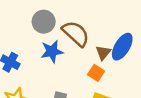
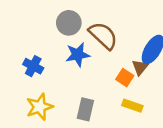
brown triangle: (103, 53) -> (140, 67), moved

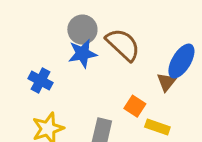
blue star: (78, 55) -> (82, 54), moved
orange square: (125, 78) -> (135, 106), moved

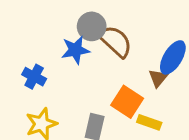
gray circle: (82, 30) -> (92, 26), moved
orange square: (135, 106) -> (127, 102), size x1.5

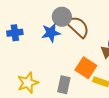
blue cross: (34, 77) -> (15, 33), moved, turned -35

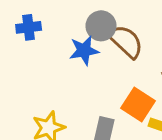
blue cross: (15, 33) -> (29, 27), moved

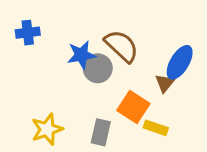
gray circle: (101, 26) -> (98, 68), moved

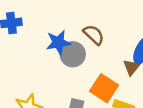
brown semicircle: (122, 46) -> (94, 35), size x0.7

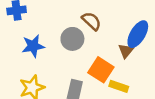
blue star: (58, 43) -> (33, 46), moved

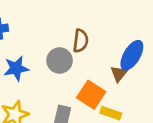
brown semicircle: (91, 21) -> (81, 41), turned 54

